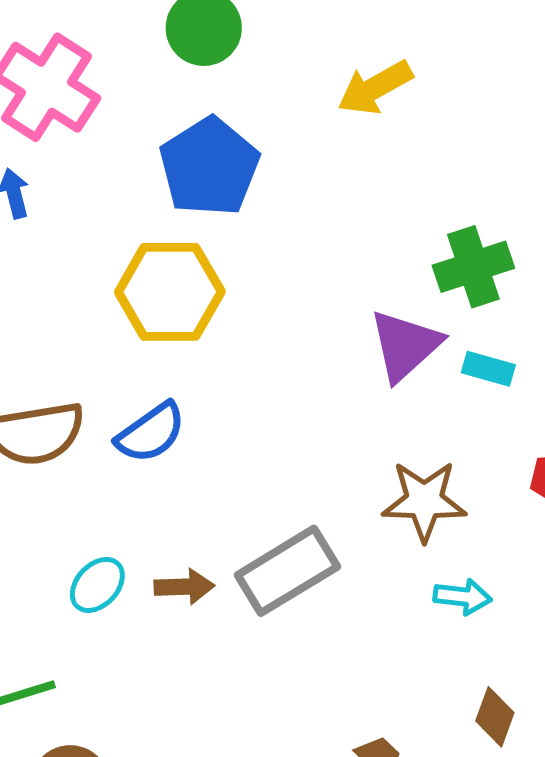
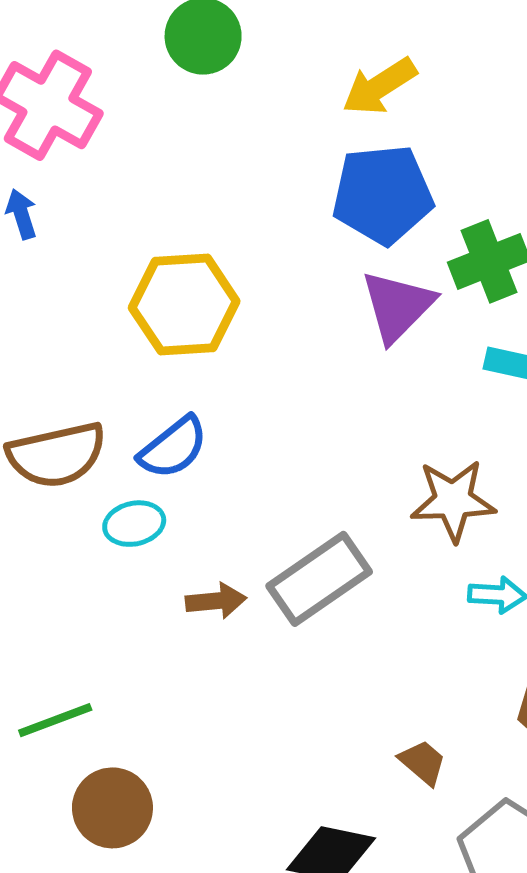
blue pentagon: (209, 167) -> (383, 195), moved, turned 30
purple triangle: (405, 345) -> (398, 306), moved
cyan ellipse: (97, 585) -> (134, 524), moved, turned 38

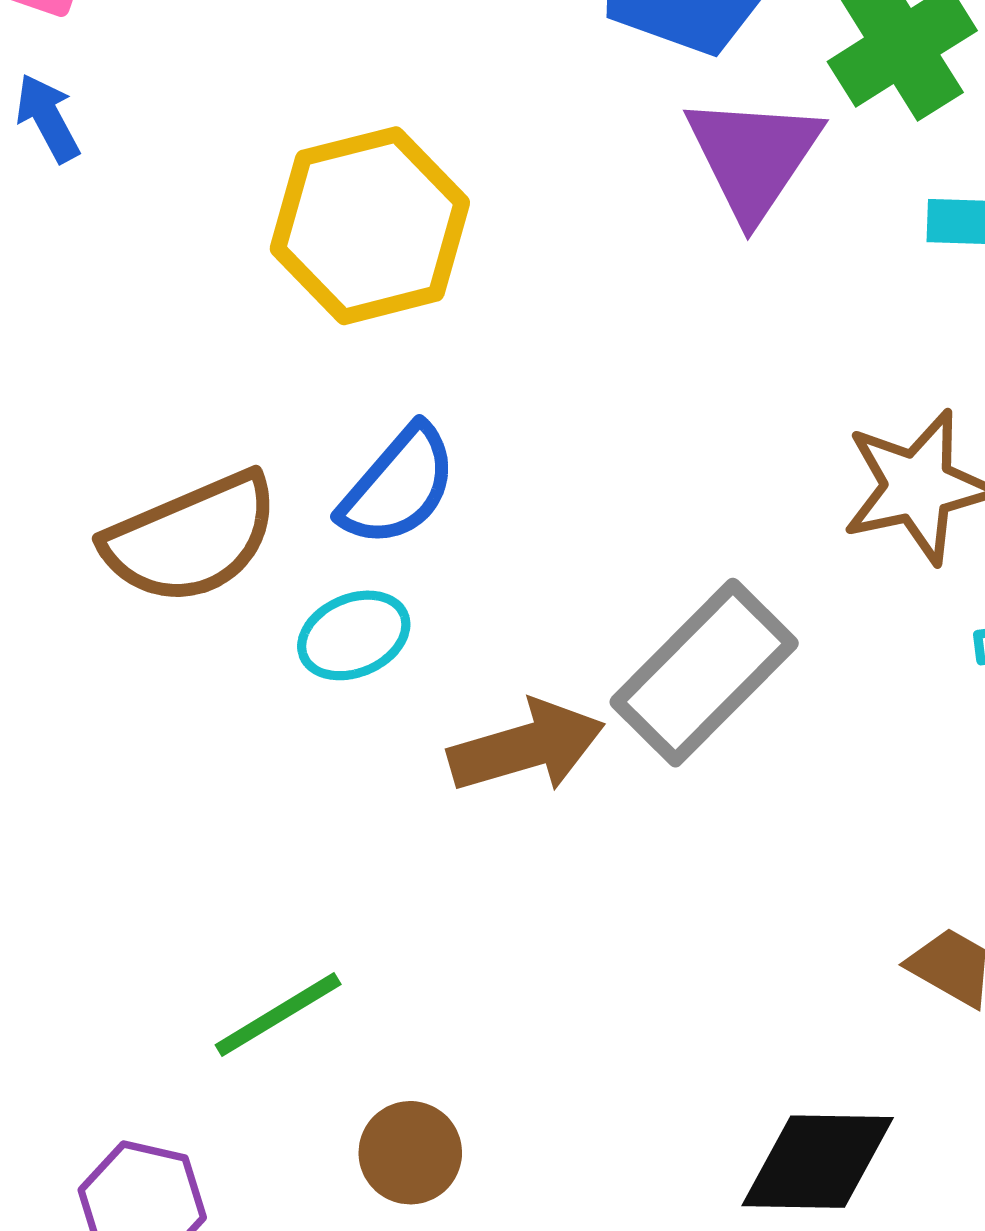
brown arrow: (216, 601) -> (527, 747), size x1.4
brown circle: (112, 808) -> (410, 1153), size x0.7

